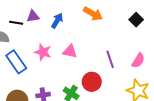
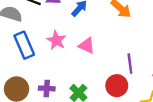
red circle: (92, 82) -> (117, 86), moved

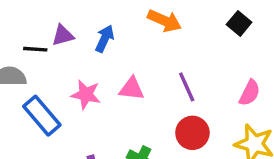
purple line: (130, 64) -> (187, 87), moved

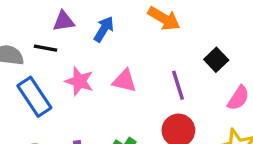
black square: (239, 23) -> (216, 60), moved
black line: (35, 49) -> (46, 48), moved

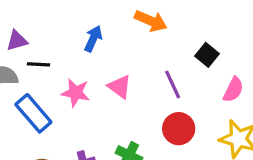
purple triangle: (64, 21) -> (17, 41), moved
pink triangle: (124, 81) -> (120, 87), turned 30

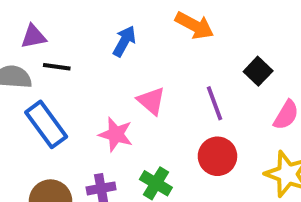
pink star: (76, 93) -> (116, 134), moved

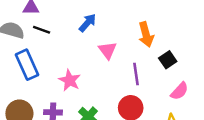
orange arrow: (194, 26) -> (146, 35), moved, turned 35
pink triangle: (151, 101) -> (108, 50), moved

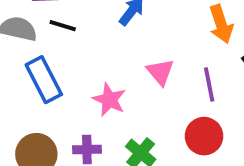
pink triangle: (108, 50) -> (160, 72), moved

